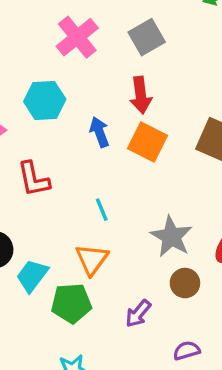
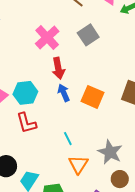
red arrow: (141, 95) -> (58, 68), moved
cyan hexagon: (45, 100) -> (25, 93), moved
orange triangle: (92, 259) -> (78, 164), moved

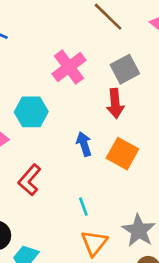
red arrow: (58, 68) -> (115, 103), moved
cyan hexagon: (25, 93) -> (31, 112), moved
red L-shape: (26, 123) -> (29, 180), turned 50

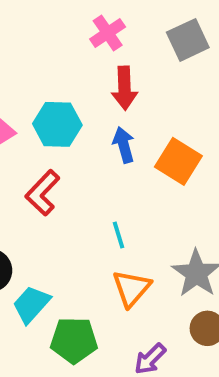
pink cross: (69, 67) -> (108, 33), size x0.7
red arrow: (115, 103) -> (124, 88), moved
cyan hexagon: (31, 112) -> (57, 124), moved

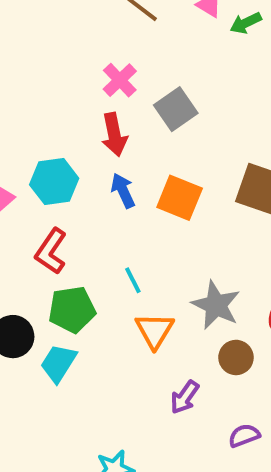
pink cross: (108, 33) -> (120, 80), moved
gray square: (188, 40) -> (176, 109), moved
green pentagon: (74, 340) -> (72, 310), moved

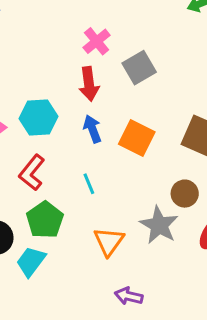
cyan line: (133, 280) -> (89, 184), moved
green pentagon: (72, 310) -> (45, 220), turned -30
brown circle: (236, 357) -> (185, 194), moved
purple arrow: (185, 397) -> (129, 296), turned 64

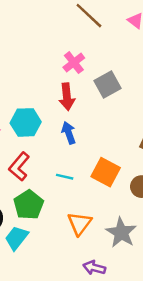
orange square: (137, 138) -> (106, 172), moved
cyan line: (89, 184) -> (65, 177), turned -56
gray star: (159, 225) -> (121, 233), moved

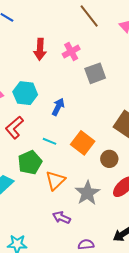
red arrow: (67, 97) -> (40, 49), moved
blue arrow: (69, 133) -> (58, 107), turned 36
green pentagon: (29, 205) -> (30, 163), moved

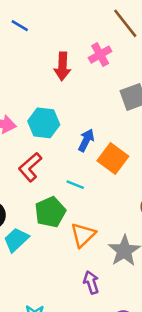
pink cross: (71, 52) -> (100, 55), moved
orange square: (83, 143) -> (113, 159), moved
purple arrow: (62, 218) -> (91, 282), turned 48

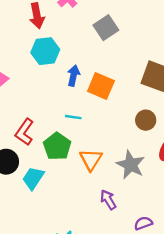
cyan hexagon: (44, 123) -> (45, 51), moved
red L-shape: (30, 167) -> (24, 132), moved

